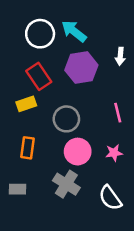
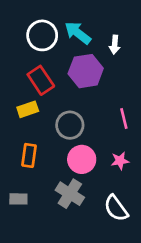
white arrow: (120, 56) -> (115, 45), moved

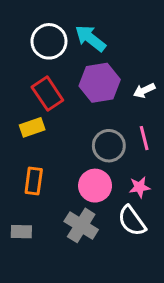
white arrow: (115, 45) -> (144, 90), moved, turned 60
gray circle: (70, 125) -> (109, 146), moved
white semicircle: (116, 208) -> (132, 221), moved

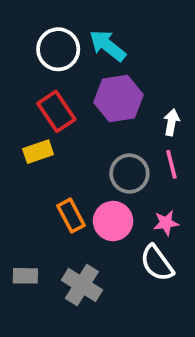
white arrow: (144, 90) -> (171, 122), moved, turned 125
orange rectangle: (34, 181) -> (71, 216), moved, turned -36
gray cross: (81, 225) -> (82, 285), moved

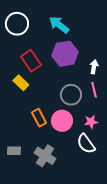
white circle: (58, 49) -> (17, 24), moved
yellow rectangle: (38, 152) -> (21, 83), turned 63

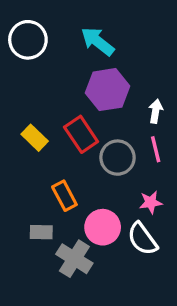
red rectangle: (31, 61) -> (81, 134), moved
pink circle: (62, 121) -> (103, 227), moved
gray rectangle: (14, 151) -> (41, 232), moved

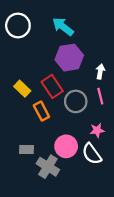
orange rectangle: (64, 196) -> (41, 111), moved

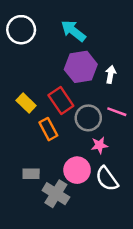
white arrow: (100, 71) -> (111, 74), moved
pink line: (100, 96) -> (117, 112), turned -56
pink star: (97, 130) -> (99, 145), moved

